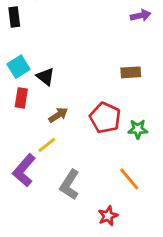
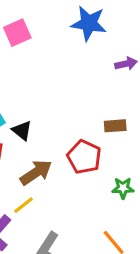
brown arrow: (58, 115) -> (36, 172), size x1.5
red pentagon: (105, 118) -> (84, 157), moved

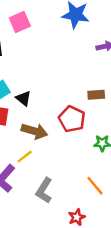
brown arrow: (36, 172) -> (34, 131), turned 50

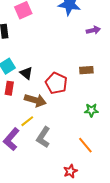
red pentagon: (72, 119) -> (56, 83), moved
gray L-shape: (44, 191) -> (43, 137), moved

